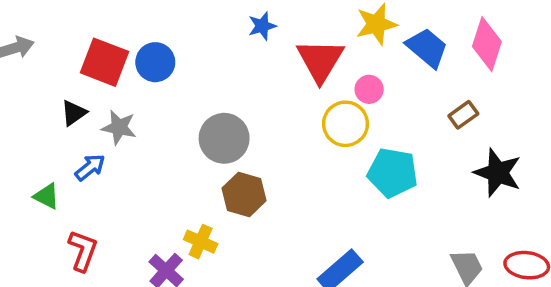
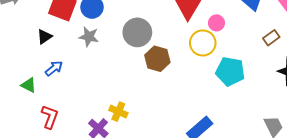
gray star: (119, 127) -> (89, 37), moved
gray circle: (224, 138) -> (137, 32), moved
brown hexagon: (244, 194) -> (157, 59), moved

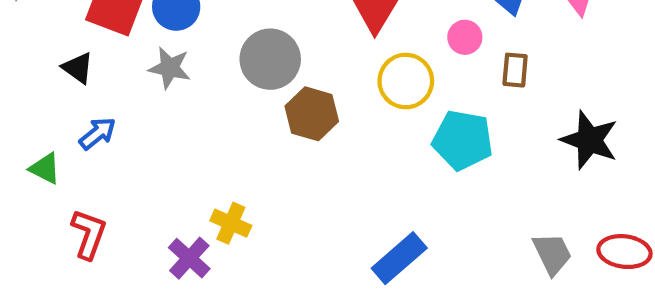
pink circle: (216, 23) -> (465, 37), moved
black triangle: (44, 37) -> (78, 68), turned -49
brown rectangle: (271, 38) -> (515, 70), moved, turned -49

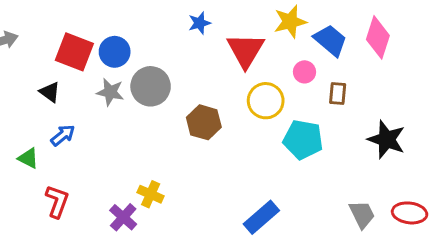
gray circle: (270, 59) -> (151, 86), moved

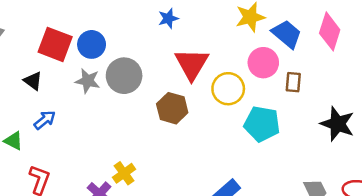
red triangle: (246, 50) -> (192, 64), moved
pink circle: (304, 72) -> (263, 63), size x1.5
yellow cross: (151, 194) -> (124, 173), turned 30

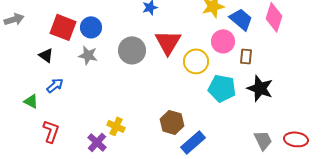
gray circle: (124, 76) -> (132, 50), moved
brown hexagon: (172, 108) -> (172, 122), moved
black star: (337, 124) -> (260, 88), moved
yellow cross: (124, 173) -> (116, 126), turned -30

